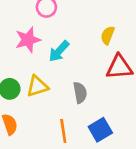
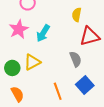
gray semicircle: (80, 93) -> (76, 59), moved

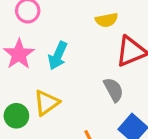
yellow semicircle: (77, 15) -> (107, 20), turned -104

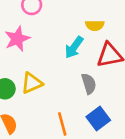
cyan arrow: (58, 56) -> (74, 47), moved

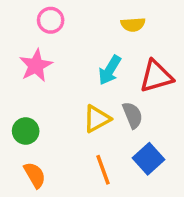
yellow semicircle: (95, 25) -> (133, 24), moved
yellow triangle: (32, 83) -> (97, 119), moved

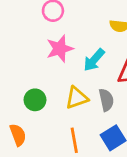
pink star: (36, 65) -> (60, 49), moved
green circle: (26, 131) -> (35, 100), moved

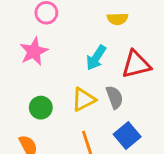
pink star: (60, 49) -> (34, 51), moved

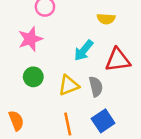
green circle: (41, 108) -> (33, 77), moved

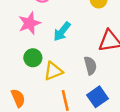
cyan arrow: (84, 50) -> (62, 32), moved
yellow triangle: (69, 85) -> (53, 71), moved

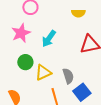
gray semicircle: (90, 66) -> (68, 76), moved

